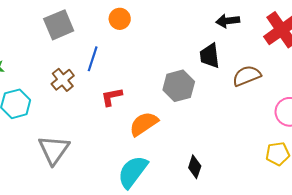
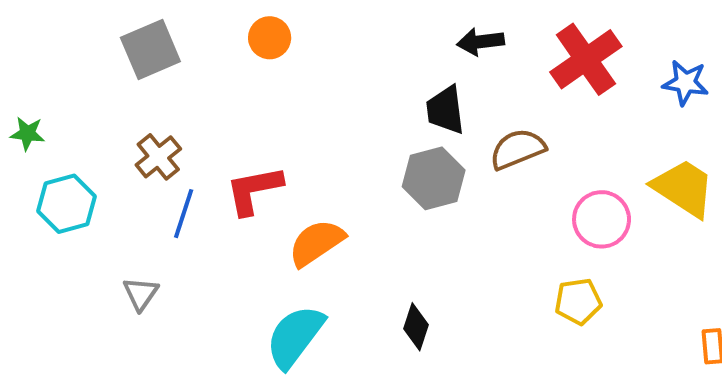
blue line: (93, 59) -> (184, 214), moved
gray hexagon: (179, 86) -> (434, 178), moved
red L-shape: (112, 97) -> (254, 190), size x1.4
gray triangle: (54, 150) -> (141, 294), size x0.6

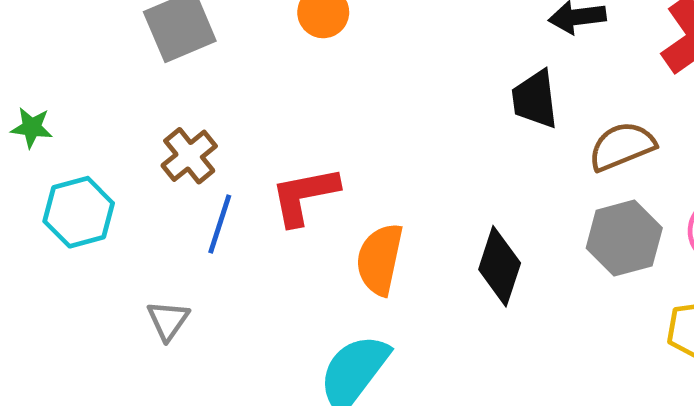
gray hexagon: (434, 178) -> (624, 238), moved
orange semicircle: (316, 243) -> (380, 259), turned -44
black diamond: (416, 327) -> (500, 266), moved, size x1.4

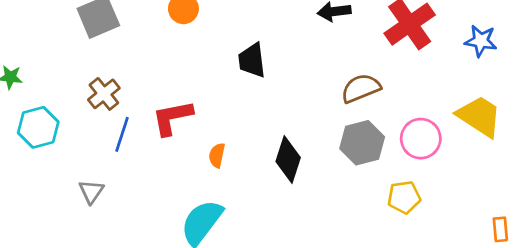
black trapezoid: (535, 99) -> (252, 60), moved
orange semicircle: (380, 259) -> (217, 155), size x0.6

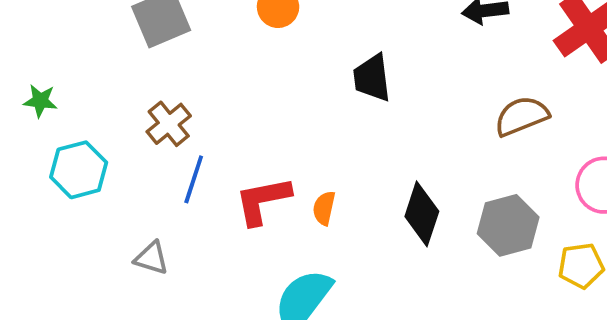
red L-shape: (172, 118) -> (263, 200), moved
gray hexagon: (362, 143) -> (508, 225), moved
gray triangle: (91, 192) -> (151, 258), turned -48

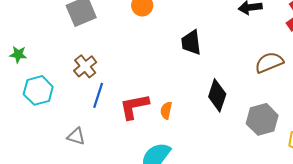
black diamond: (422, 214) -> (217, 95), moved

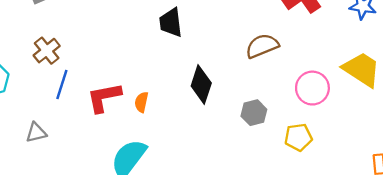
gray hexagon: (262, 119) -> (254, 113), size x0.7
gray triangle: (76, 136) -> (36, 133), turned -30

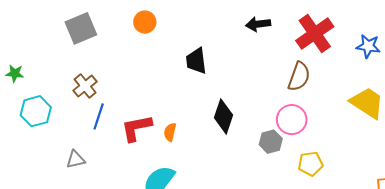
brown semicircle: (262, 46) -> (299, 77), moved, turned 132
pink circle: (312, 88) -> (292, 120), moved

